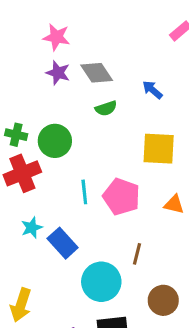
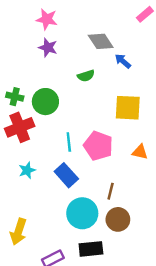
gray diamond: (97, 73) -> (101, 41), moved
blue rectangle: (63, 243) -> (66, 175), moved
brown circle: (163, 300) -> (118, 219), moved

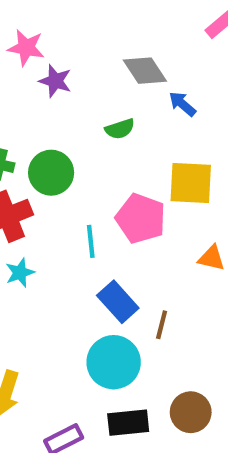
pink star: (47, 19) -> (26, 48), moved
pink pentagon: (98, 146) -> (141, 218), moved
cyan star: (27, 170) -> (20, 273), moved
blue rectangle: (66, 175) -> (118, 302), moved
brown circle: (118, 219) -> (191, 412), moved

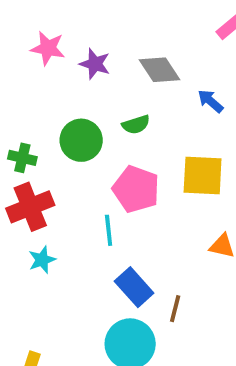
purple star: (55, 81) -> (95, 64), moved
blue arrow: (182, 104) -> (210, 101), moved
green circle: (51, 173) -> (81, 140), moved
pink pentagon: (141, 218) -> (136, 189), moved

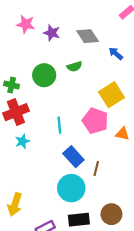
yellow square: (203, 175) -> (111, 95), turned -35
pink pentagon: (136, 189) -> (95, 121), moved

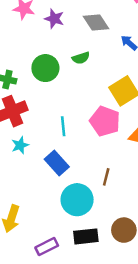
blue rectangle: (73, 157) -> (57, 163), moved

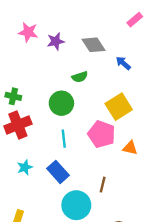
purple star: (54, 19) -> (56, 41), turned -30
green circle: (45, 68) -> (61, 103), moved
cyan star: (20, 145) -> (25, 167), moved

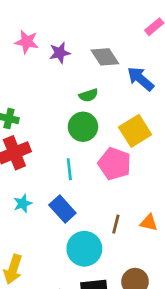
blue arrow: (123, 63) -> (141, 79), size x1.5
green circle: (61, 103) -> (83, 127), moved
orange triangle: (130, 148) -> (149, 223), moved

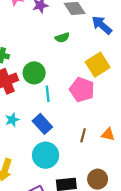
green circle: (83, 127) -> (34, 73), moved
cyan circle: (84, 249) -> (46, 155), moved

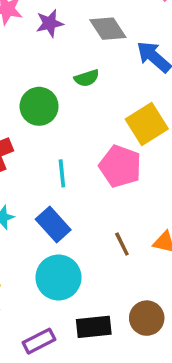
green circle: (34, 73) -> (39, 106), moved
brown line: (83, 135) -> (122, 244), turned -40

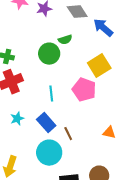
green circle: (39, 106) -> (49, 54), moved
brown line: (122, 244) -> (68, 134), moved

